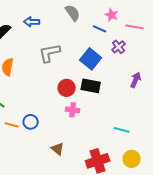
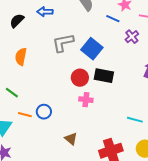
blue square: (91, 59) -> (92, 49), moved

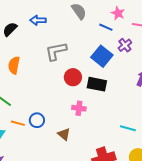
blue square: (92, 49) -> (102, 56), moved
red circle: (80, 78) -> (73, 77), moved
brown triangle: (71, 139) -> (64, 134), moved

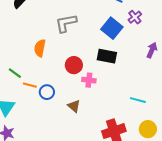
orange semicircle: (14, 65) -> (40, 48), moved
red circle: (73, 77) -> (74, 65), moved
orange line: (18, 123) -> (30, 85), moved

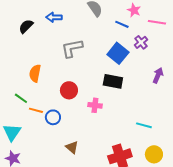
orange semicircle: (40, 48) -> (35, 73), moved
red circle: (74, 65) -> (69, 90), moved
brown triangle: (74, 106) -> (72, 147), moved

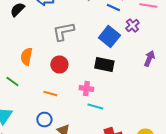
red circle: (69, 90) -> (59, 64), moved
orange line: (36, 110) -> (50, 94), moved
blue circle: (53, 117) -> (44, 120), moved
cyan line: (144, 125) -> (95, 106), moved

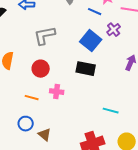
pink cross: (86, 88) -> (57, 92), moved
cyan line: (95, 106) -> (111, 111), moved

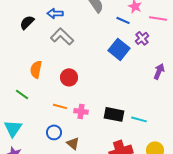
gray L-shape: (45, 36) -> (62, 36), moved, turned 55
black rectangle: (86, 69) -> (114, 114), moved
pink cross: (57, 92) -> (81, 111), moved

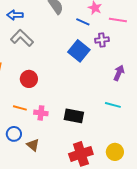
purple cross: (142, 38) -> (102, 40), turned 32
cyan line: (139, 119) -> (113, 105), moved

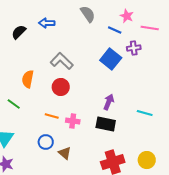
gray L-shape: (22, 38) -> (62, 61), moved
purple arrow: (119, 73) -> (109, 102), moved

